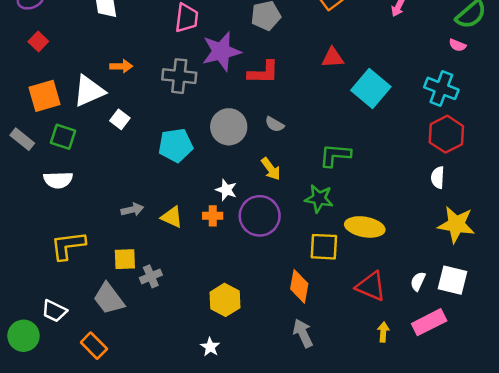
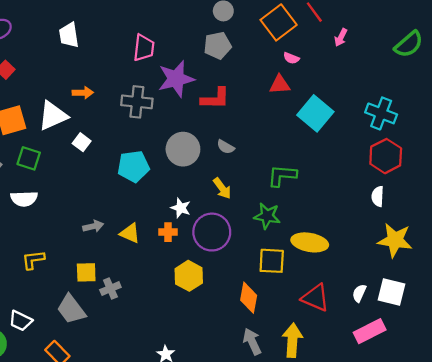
pink semicircle: (457, 45) -> (291, 58), moved
yellow L-shape: (68, 246) -> (33, 260), size x0.7
yellow hexagon: (225, 300) -> (189, 276), moved
yellow arrow: (383, 332) -> (292, 340), moved, size x1.8

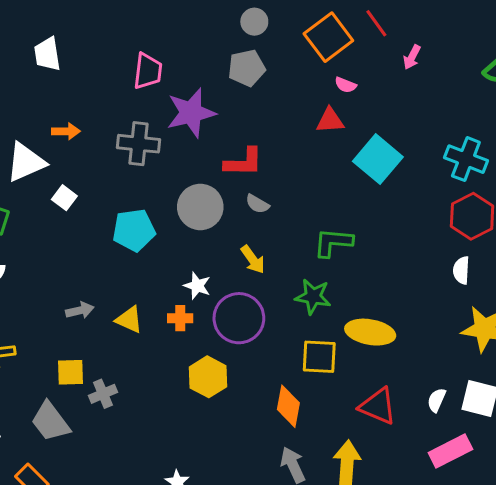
red L-shape: (215, 98) -> (244, 162), moved

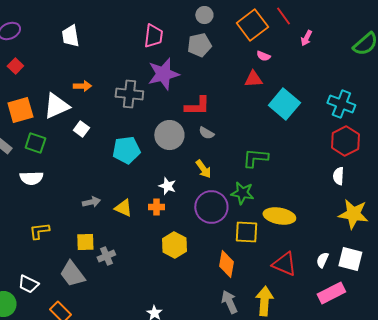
pink trapezoid: (148, 71) -> (153, 36), moved
purple circle: (239, 318) -> (211, 207), moved

